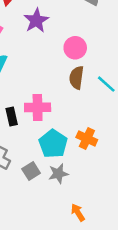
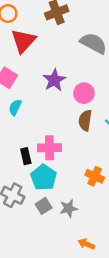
purple star: (36, 21) -> (54, 80), moved
cyan pentagon: (53, 144) -> (44, 177), moved
orange arrow: (78, 212) -> (86, 244), turned -35

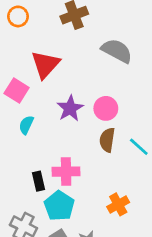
red triangle: (23, 41) -> (45, 64), moved
purple star: (54, 80) -> (70, 108), moved
orange cross: (95, 176) -> (118, 204), turned 36

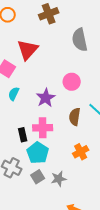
gray semicircle: (117, 51) -> (80, 40), turned -130
purple star: (70, 108) -> (46, 98), moved
brown semicircle: (107, 140) -> (75, 117), moved

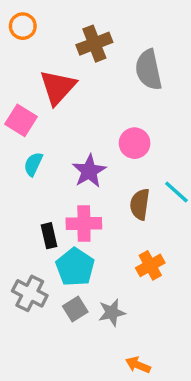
brown cross: (49, 14) -> (94, 44), moved

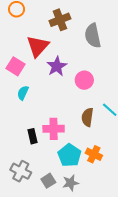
purple star: (89, 171) -> (57, 66), moved
orange cross: (150, 265) -> (94, 154), turned -35
cyan pentagon: (75, 267) -> (69, 155), moved

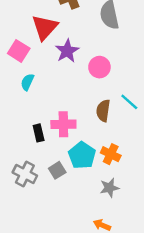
gray square: (48, 181) -> (57, 170), moved
gray star: (71, 183) -> (109, 188), moved

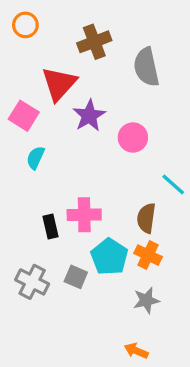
brown semicircle: (103, 111) -> (146, 218), moved
gray square: (57, 170) -> (76, 277), turned -35

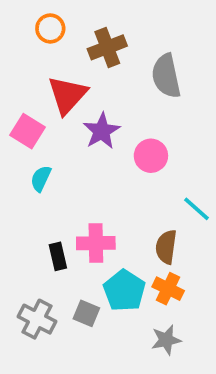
orange circle: (25, 25) -> (50, 28), moved

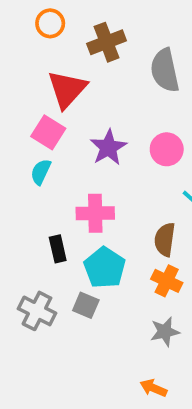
pink square: (27, 131) -> (48, 132), moved
purple star: (102, 131) -> (108, 147), moved
pink circle: (151, 156) -> (167, 149), moved
pink cross: (96, 243) -> (95, 213), moved
cyan pentagon: (124, 291) -> (105, 268), moved

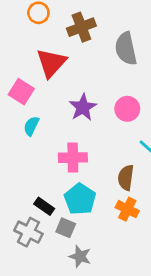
pink square: (48, 132) -> (21, 92), moved
black rectangle: (58, 249) -> (44, 206), moved, turned -42
gray star: (165, 332) -> (80, 256), moved, turned 30

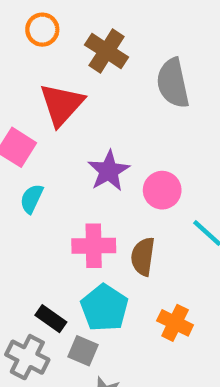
brown cross: (81, 27) -> (107, 51), turned -36
pink circle: (127, 109) -> (162, 190), moved
brown semicircle: (126, 178) -> (143, 257), moved

